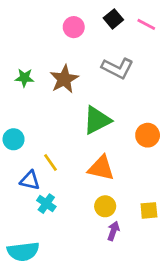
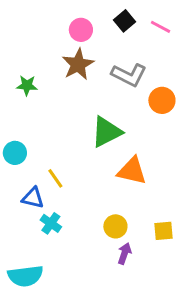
brown star: (64, 79) -> (78, 64), moved
orange circle: (148, 135) -> (162, 100), moved
orange triangle: (101, 168) -> (132, 171), moved

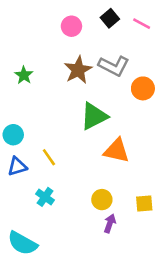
brown star: (78, 64) -> (78, 70), moved
green star: (27, 85) -> (24, 75), turned 30
blue triangle: (33, 198) -> (17, 166), moved, turned -30
cyan semicircle: (25, 276) -> (22, 243), turned 36

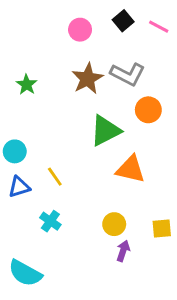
orange circle: (143, 88) -> (148, 110), moved

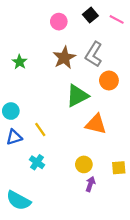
gray L-shape: (128, 74) -> (94, 54), turned 95

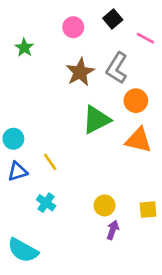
pink line: (117, 19) -> (145, 38), moved
green star: (20, 62) -> (24, 48), moved
orange triangle: (96, 124) -> (139, 140), moved

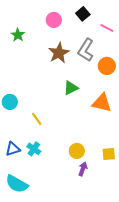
orange circle: (136, 101) -> (107, 66), moved
green triangle: (96, 120) -> (71, 88), size x0.7
blue triangle: (17, 171) -> (13, 149), moved

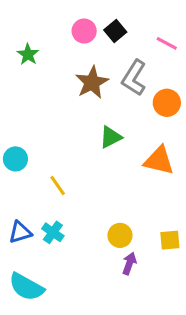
black square: (83, 14) -> (115, 31), moved

